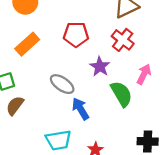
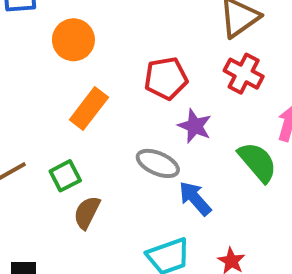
purple star: (100, 67) -> (195, 126), moved

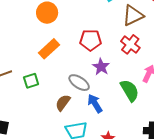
brown semicircle: (87, 213) -> (63, 103), moved

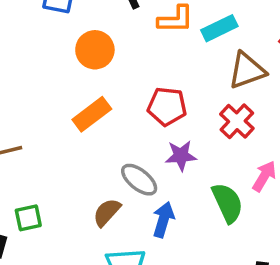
purple star: (101, 67) -> (181, 156), turned 30
green square: (31, 81) -> (28, 218), moved
blue arrow: (95, 104) -> (163, 220), turned 42

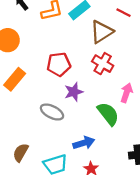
brown semicircle: (107, 212) -> (21, 153), moved
blue arrow: (163, 220) -> (84, 143), moved, turned 70

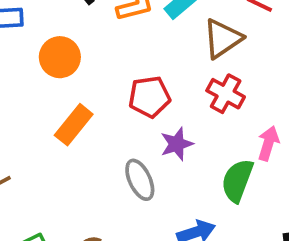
gray ellipse: (52, 112) -> (140, 180), turned 40
green semicircle: (108, 114) -> (237, 180), turned -120

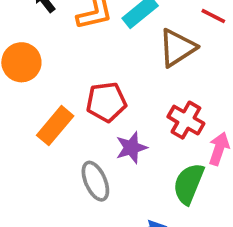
red cross: (226, 94) -> (186, 120), moved
orange rectangle: (74, 125) -> (55, 126), moved

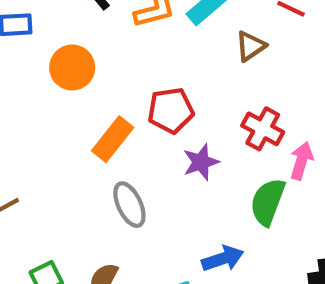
brown triangle: (177, 48) -> (251, 46), size x0.7
gray ellipse: (95, 181) -> (129, 205), moved

